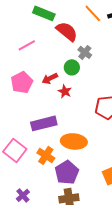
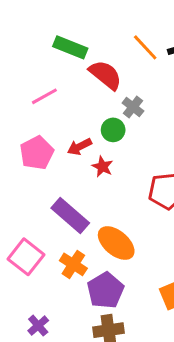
purple rectangle: (44, 123) -> (70, 216), turned 55
orange ellipse: (74, 141) -> (116, 243), turned 35

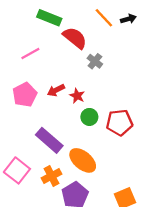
green circle: (113, 130) -> (89, 117), moved
red star: (102, 167) -> (77, 96), moved
orange cross: (73, 264) -> (51, 176), turned 30

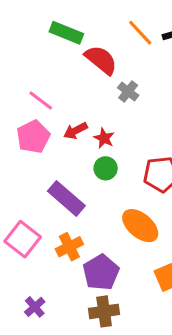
pink line: (30, 53) -> (41, 101), moved, turned 66
green circle: (89, 117) -> (106, 168), moved
orange ellipse: (83, 160) -> (140, 226), moved

